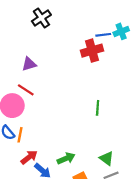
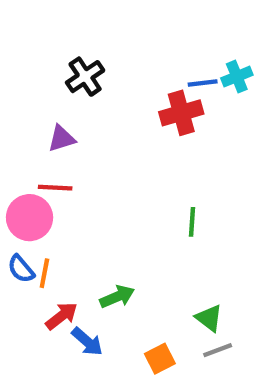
black cross: (41, 18) -> (85, 77), moved
red line: (26, 90) -> (55, 188), turned -30
green arrow: (66, 158) -> (117, 297), moved

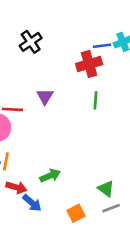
purple triangle: (62, 139) -> (45, 96), moved, turned -42
green line: (192, 222) -> (96, 100), moved
red arrow: (62, 316) -> (16, 187), turned 54

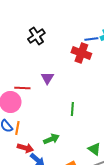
red cross: (89, 64) -> (81, 53), turned 36
green line: (96, 100) -> (72, 109), moved

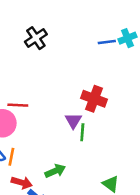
red cross: (81, 53) -> (94, 99), moved
purple triangle: (47, 78) -> (73, 121), moved

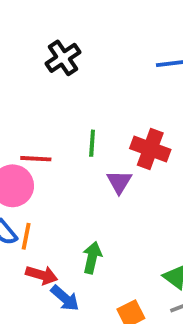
green line: (82, 132) -> (92, 143), moved
green arrow: (55, 171) -> (92, 258), turned -54

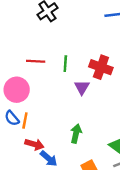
red line: (36, 159) -> (36, 61), moved
green arrow: (92, 258) -> (76, 134), moved

